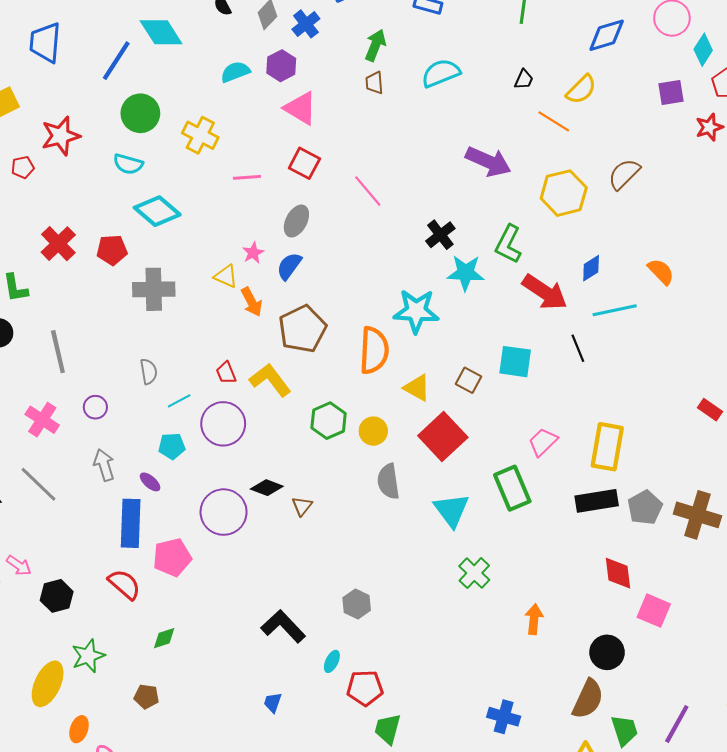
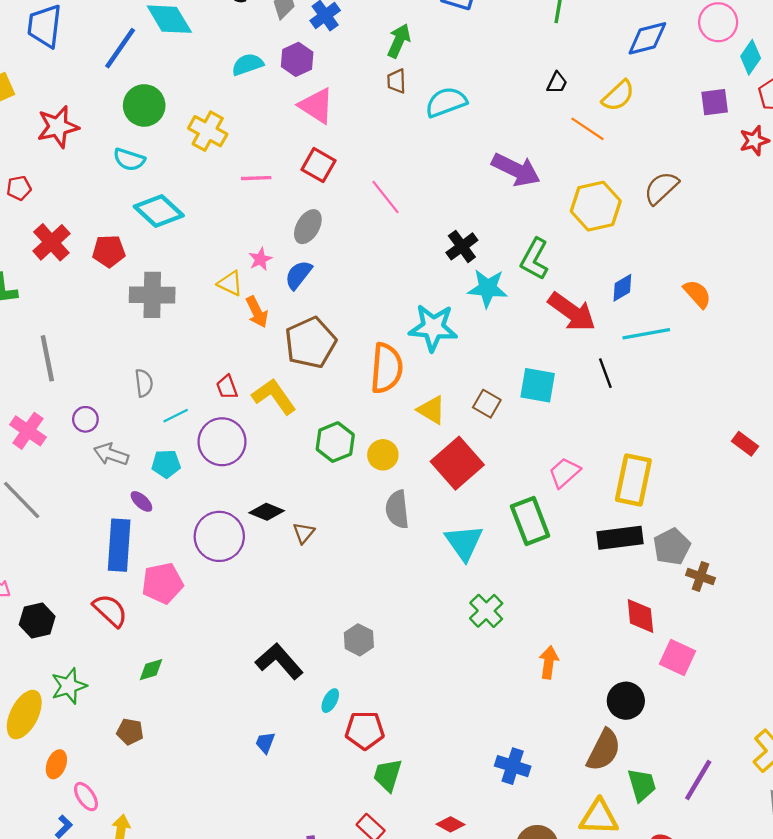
cyan semicircle: (441, 73) -> (446, 102), moved
red pentagon: (23, 167) -> (19, 188), moved
gray arrow: (104, 465) -> (111, 454), moved, turned -56
brown cross: (697, 515) -> (701, 577), moved, size x0.6

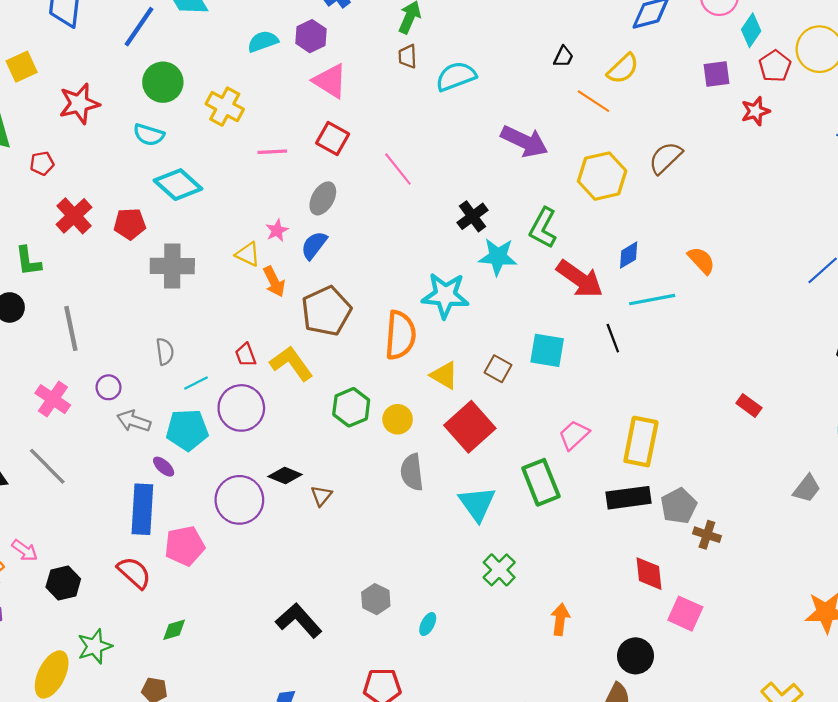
cyan pentagon: (166, 464) -> (187, 430), size x1.5
cyan ellipse: (330, 701) -> (428, 624), moved

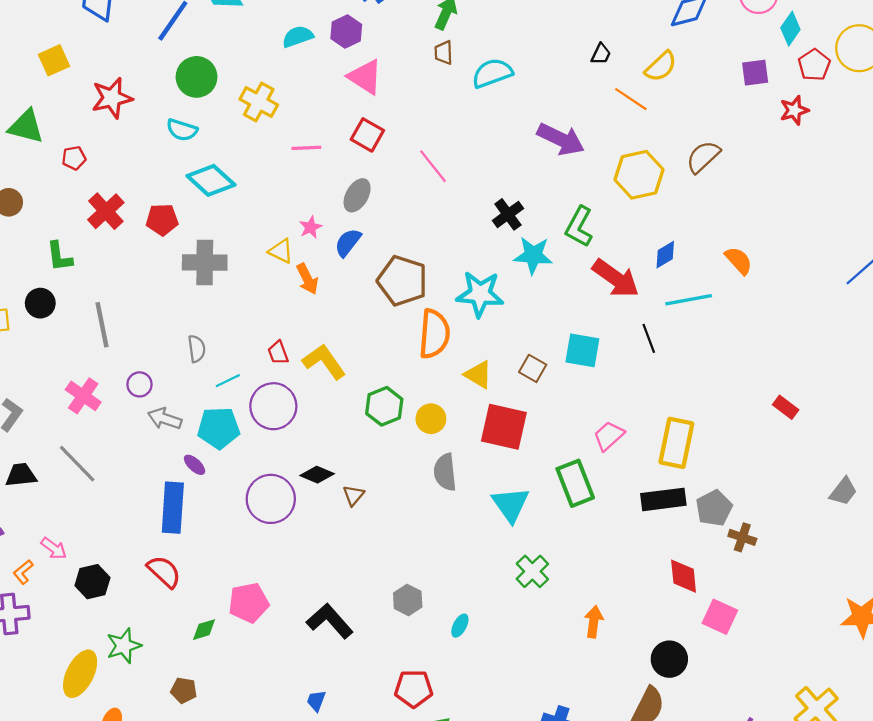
brown pentagon: (326, 311) -> (402, 281), moved, turned -30
red square: (470, 427) -> (504, 427), turned -36
pink pentagon: (185, 546) -> (249, 603), moved

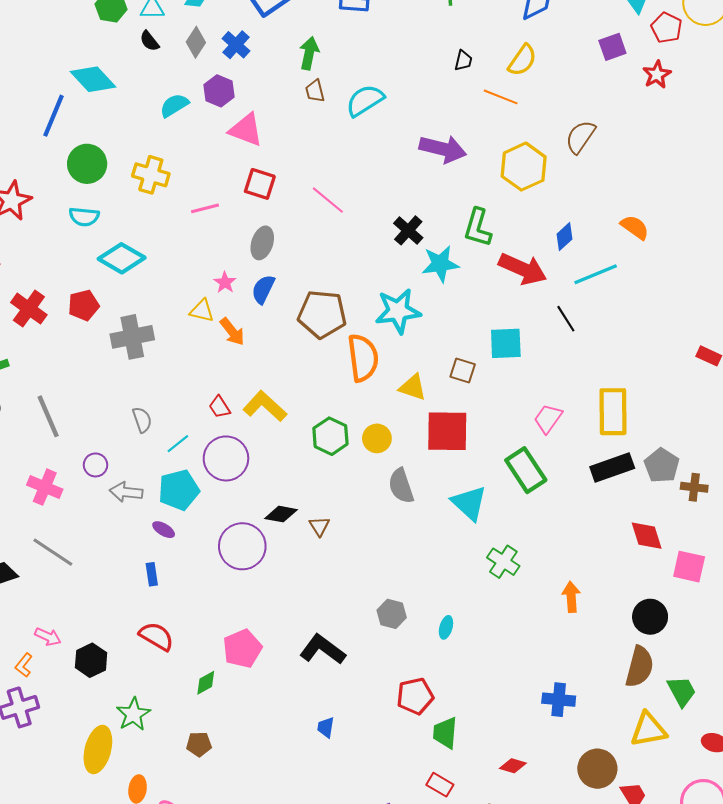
blue rectangle: (173, 508) -> (152, 574), size x0.5

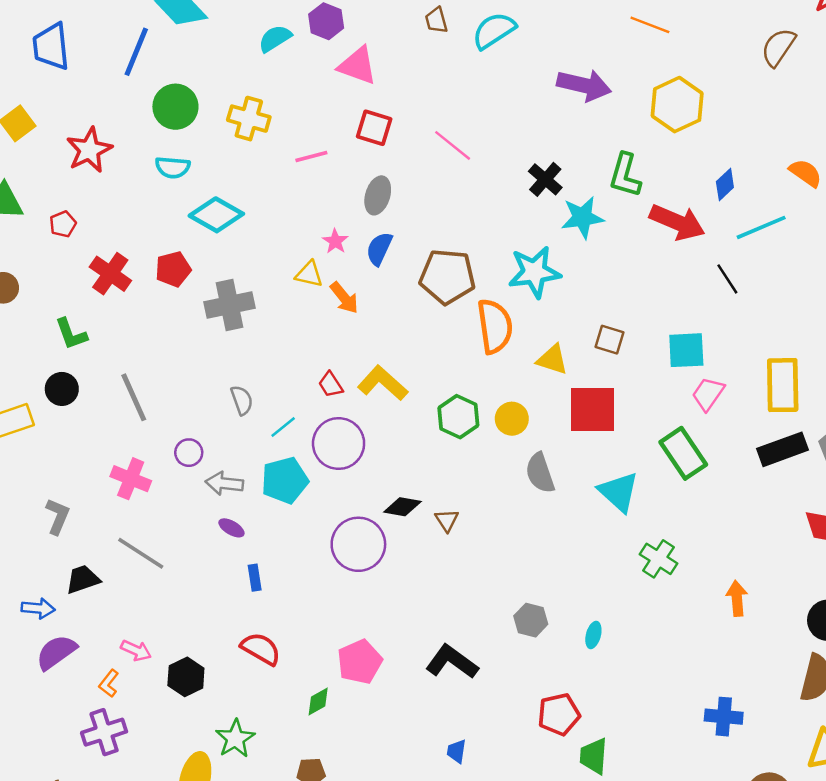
brown semicircle: (580, 137) -> (778, 47), moved
cyan square: (506, 343) -> (686, 350), moved
purple ellipse: (164, 530) -> (231, 528), moved

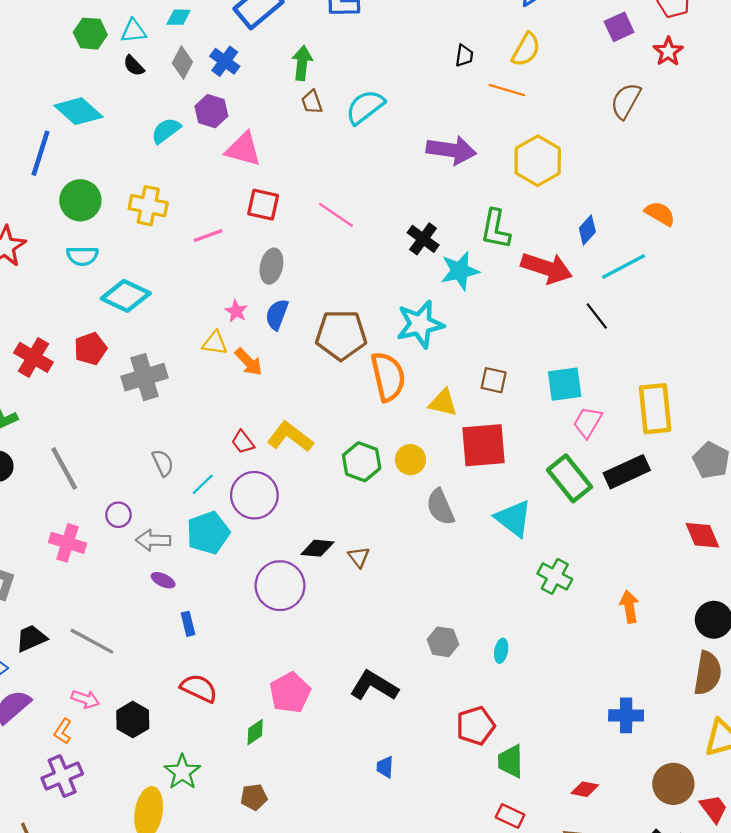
black rectangle: (782, 449) -> (627, 472), moved
gray line: (141, 553) -> (92, 641), moved

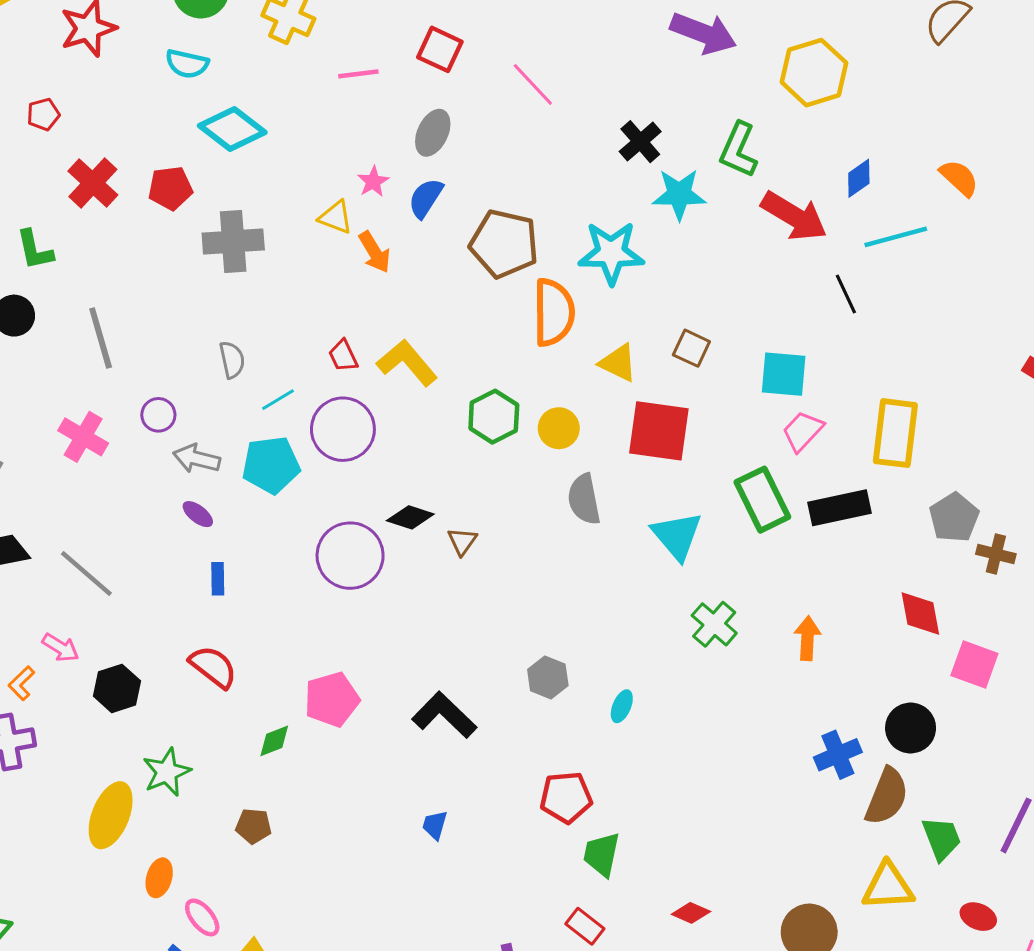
orange arrow: (629, 607) -> (807, 638), moved
blue cross: (626, 715) -> (838, 755), moved, turned -36

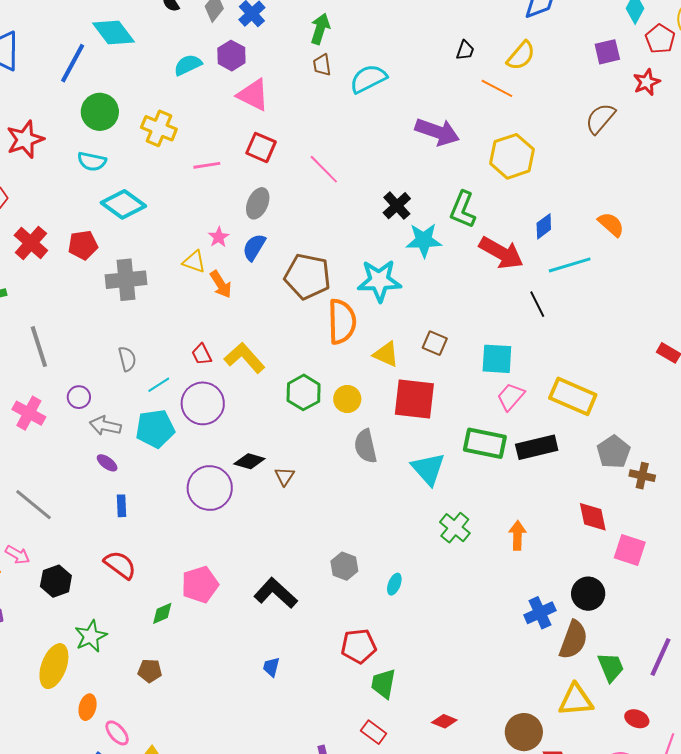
yellow rectangle: (895, 433) -> (573, 396), turned -72
green rectangle: (762, 500) -> (485, 443), turned -51

